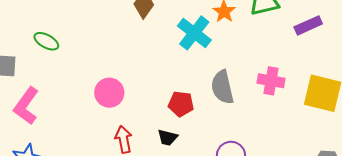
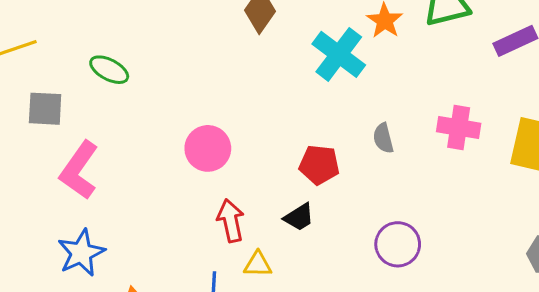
gray semicircle: (222, 87) -> (383, 138), size x0.6
black trapezoid: (168, 138) -> (299, 217), turned -45

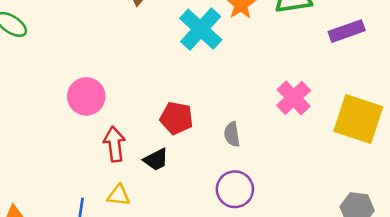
pink cross: (459, 127) -> (294, 98), turned 32
gray semicircle: (383, 138) -> (232, 134), moved
red arrow: (231, 221) -> (115, 144), moved

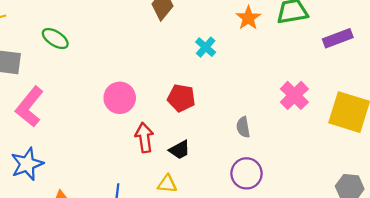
cyan cross: (201, 29) -> (206, 47), moved, size x0.6
red pentagon: (176, 118) -> (181, 98), moved
yellow triangle: (119, 195) -> (167, 184), moved

